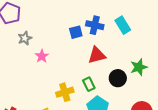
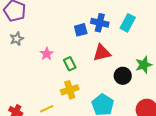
cyan rectangle: (123, 25) -> (128, 23), turned 60
gray star: (25, 38) -> (17, 39), moved
green rectangle: (89, 84) -> (70, 64), moved

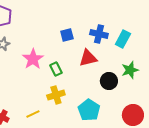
blue cross: (100, 23) -> (99, 34), moved
cyan rectangle: (128, 23) -> (123, 39), moved
pink star: (47, 54) -> (33, 59), size x1.5

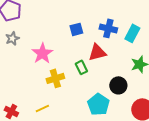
green rectangle: (56, 69) -> (81, 67), moved
black circle: (109, 81) -> (118, 85), moved
yellow cross: (56, 95) -> (55, 78), moved

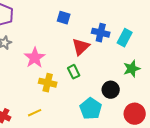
blue square: (76, 29) -> (64, 18), moved, turned 32
red triangle: (97, 52) -> (81, 47), moved, turned -30
yellow cross: (55, 78) -> (48, 83), turned 30

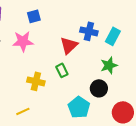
blue square: (64, 18) -> (34, 16), moved, turned -32
pink star: (35, 58) -> (23, 41), moved, turned 30
green star: (132, 69) -> (109, 65), moved

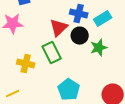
cyan rectangle: (113, 36) -> (103, 19), turned 30
green rectangle: (62, 70) -> (52, 53), size x1.5
black circle: (99, 88) -> (80, 36), moved

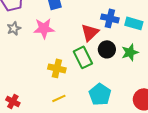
cyan rectangle: (103, 19) -> (134, 23), turned 48
black circle: (80, 36) -> (107, 49), moved
yellow line: (13, 94) -> (59, 98), moved

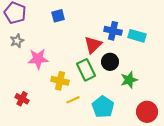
pink star: (44, 28) -> (38, 59), moved
green star: (130, 52) -> (129, 80), moved
yellow line: (59, 98) -> (73, 100), moved
red cross: (13, 101) -> (22, 99), moved

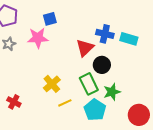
pink star: (38, 59) -> (38, 38), moved
green rectangle: (86, 70) -> (89, 84), moved
green star: (129, 80) -> (112, 92), moved
yellow cross: (60, 81) -> (52, 84), turned 36

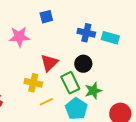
blue square: (50, 19) -> (46, 17), moved
red triangle: (85, 48) -> (49, 63), moved
yellow cross: (52, 84) -> (33, 83), turned -36

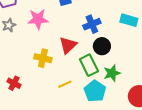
blue cross: (86, 33) -> (92, 24), moved, turned -36
yellow cross: (33, 83) -> (43, 58), moved

